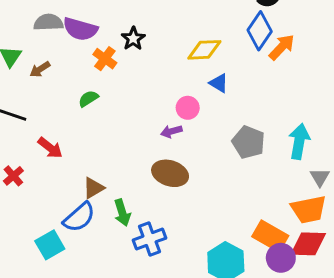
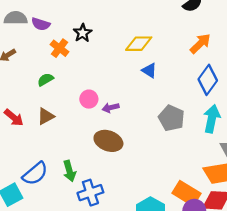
purple semicircle: (80, 29) -> (41, 24), size x0.7
blue diamond: (260, 31) -> (208, 80), moved
pink circle: (188, 108) -> (89, 99), moved
brown triangle: (93, 188) -> (46, 116), moved

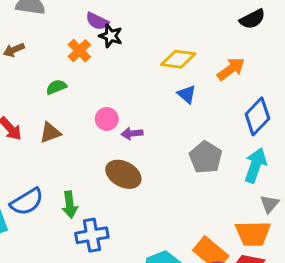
purple semicircle: (41, 24) -> (97, 21), moved
black star: (83, 33) -> (111, 36), turned -30
orange arrow: (200, 43) -> (231, 69), moved

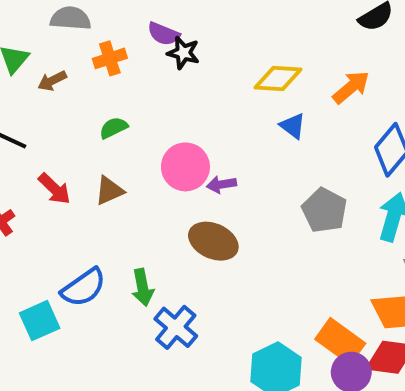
orange cross: (79, 51) -> (110, 58), moved, turned 30
pink circle: (107, 119) -> (185, 167), size x1.5
blue cross: (92, 235) -> (176, 327), turned -36

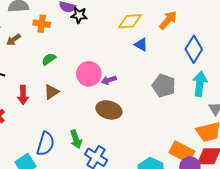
orange cross: (110, 58) -> (42, 24), turned 35
red arrow: (54, 189) -> (23, 95), turned 54
blue semicircle: (84, 287) -> (46, 144), turned -30

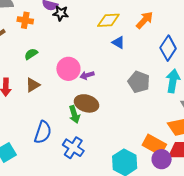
green arrow: (76, 139) -> (74, 114), moved
blue semicircle: (46, 144) -> (43, 132), moved

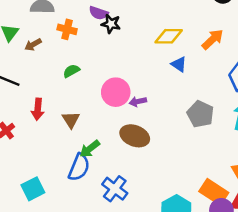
brown triangle: (33, 85) -> (71, 120), moved, turned -35
green arrow: (74, 114) -> (90, 149), moved, turned 66

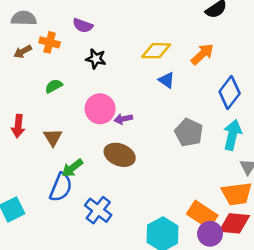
black star: (111, 24) -> (96, 59), moved
brown arrow: (33, 45) -> (23, 52), moved

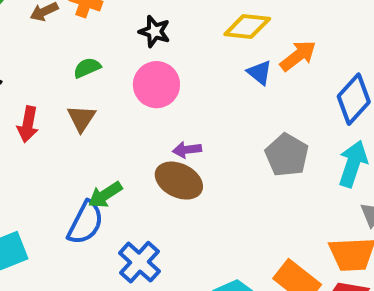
orange arrow: (202, 54) -> (298, 56), moved
pink circle: (100, 109) -> (156, 85), moved
purple arrow: (123, 119) -> (187, 150), moved
brown triangle: (53, 137) -> (81, 118), moved

